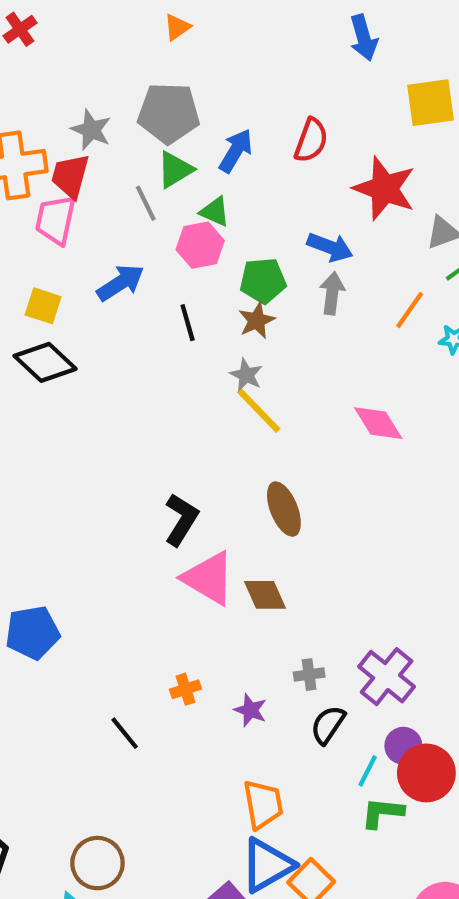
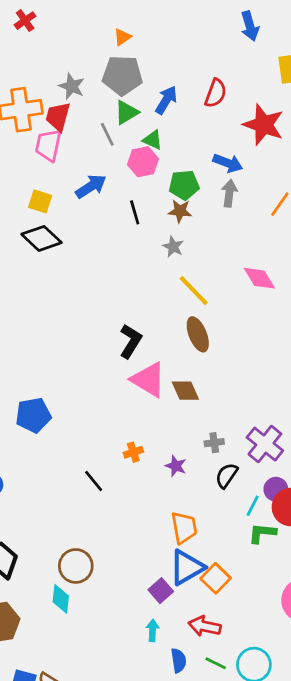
orange triangle: (177, 27) -> (122, 37), moved
brown star: (257, 320) -> (180, 211), turned 30
yellow line: (259, 411) -> (194, 291), moved

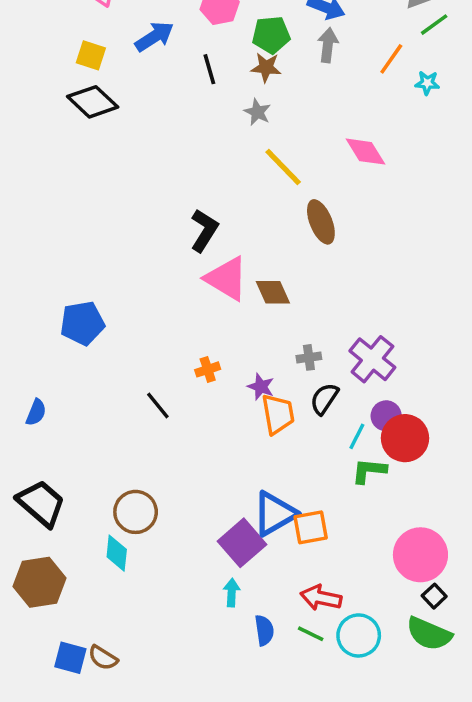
brown ellipse: (198, 334) -> (321, 222), moved
orange trapezoid: (184, 528) -> (278, 414), moved
orange square: (216, 578) -> (311, 527), turned 36
purple square: (161, 591) -> (242, 543), size x1.5
red arrow: (205, 626) -> (321, 598), moved

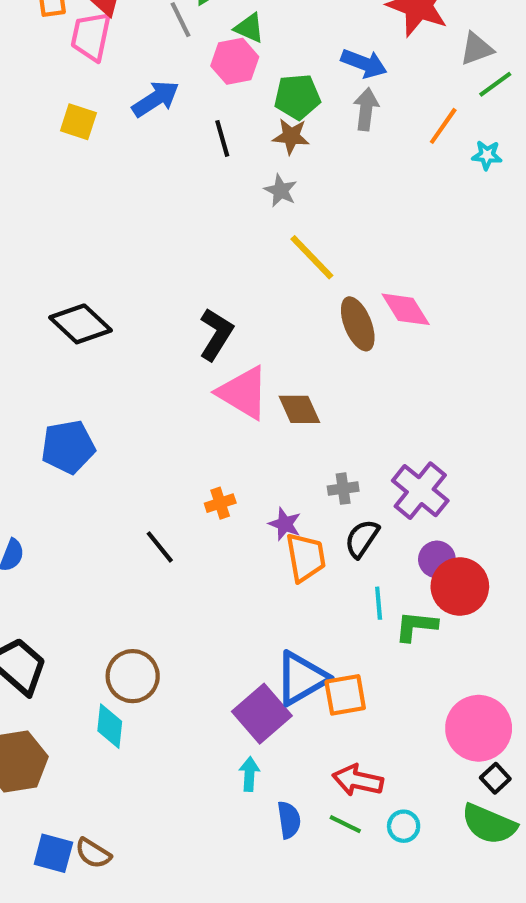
black diamond: (93, 102) -> (81, 324), moved
pink diamond: (366, 152) -> (406, 309), moved
cyan line: (357, 436) -> (379, 603), moved, turned -32
cyan circle: (359, 635) -> (404, 826), size x0.6

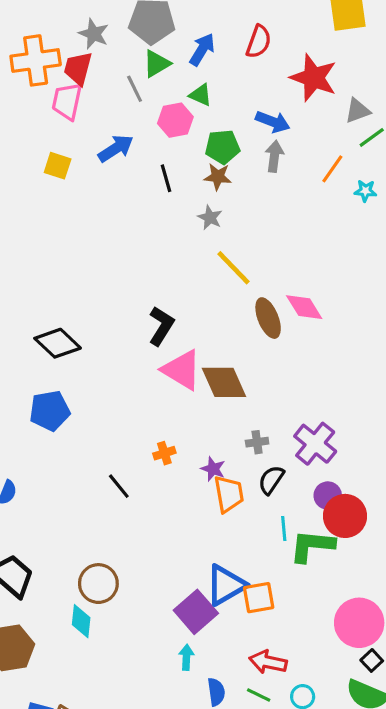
green triangle: (249, 28) -> (201, 95), moved
black diamond: (81, 324) -> (58, 343), moved
brown diamond: (299, 409) -> (224, 382), size x1.4
green L-shape: (416, 626) -> (312, 546), size x1.4

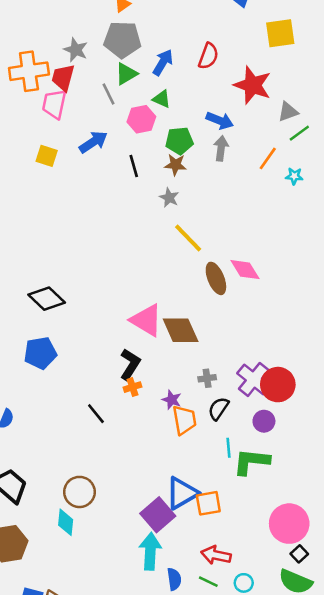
black L-shape: (161, 326) -> (130, 364), moved
red circle: (345, 516) -> (278, 385), moved
cyan arrow: (186, 657) -> (150, 551), size x1.8

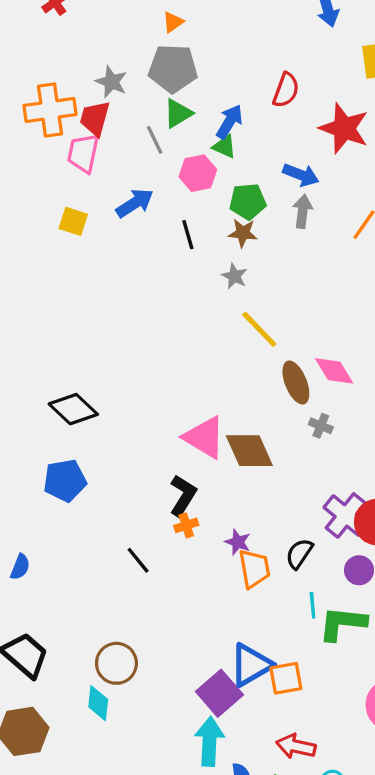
blue arrow: (163, 62) -> (229, 122), moved
gray cross: (207, 378) -> (321, 426), moved, turned 30

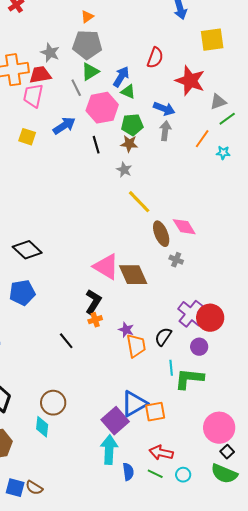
red trapezoid: (95, 118) -> (40, 75), turned 65
green triangle: (224, 147) -> (128, 92), moved
pink hexagon: (198, 173) -> (102, 108), size x1.4

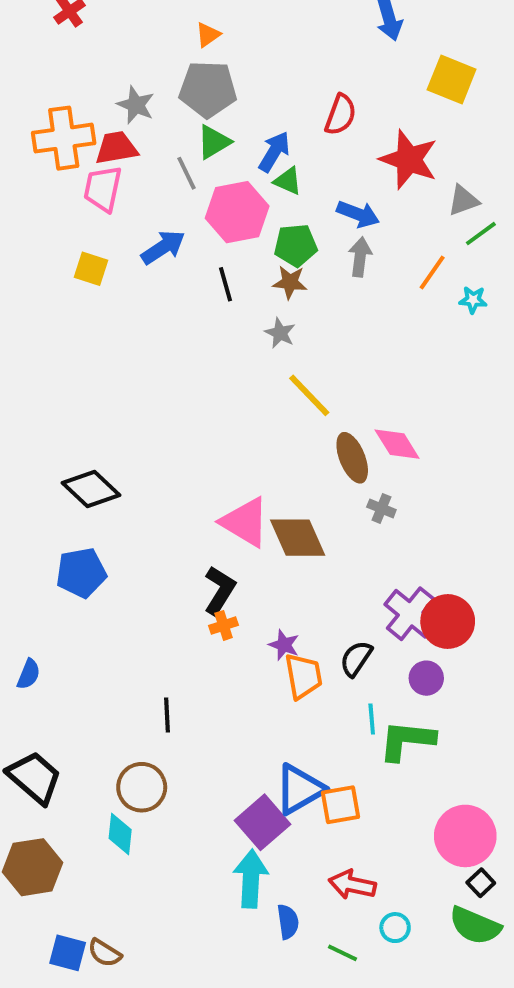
yellow square: (212, 40) -> (452, 80), turned 30
black line: (66, 341) -> (167, 715), moved, turned 36
green line: (155, 474) -> (342, 953), moved

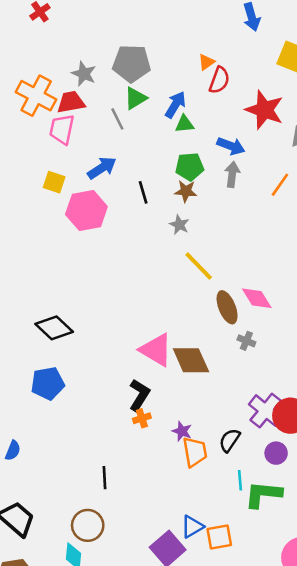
orange triangle: (208, 35) -> (206, 62), moved
orange cross: (64, 138) -> (36, 96), turned 36
green triangle: (288, 181) -> (184, 124), turned -30
pink hexagon: (237, 212) -> (86, 211), moved
blue triangle: (300, 789) -> (192, 527), size x0.7

